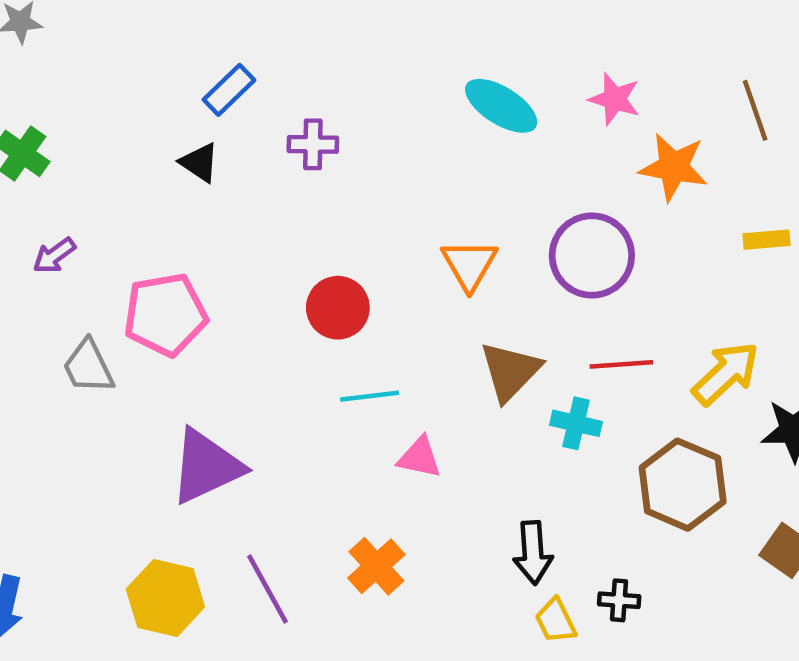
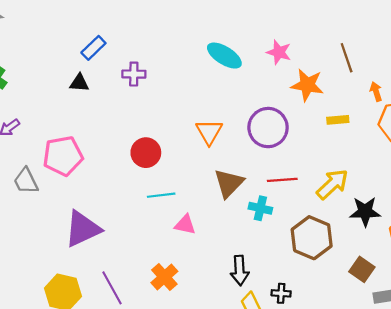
black triangle: (199, 163) -> (79, 83), turned -30
yellow rectangle: (767, 240) -> (338, 120), moved

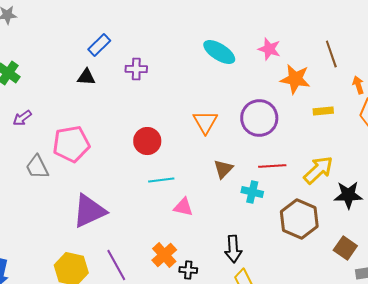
brown triangle: (229, 183) -> (223, 169), size x0.7
black cross: (281, 293) -> (188, 270), moved

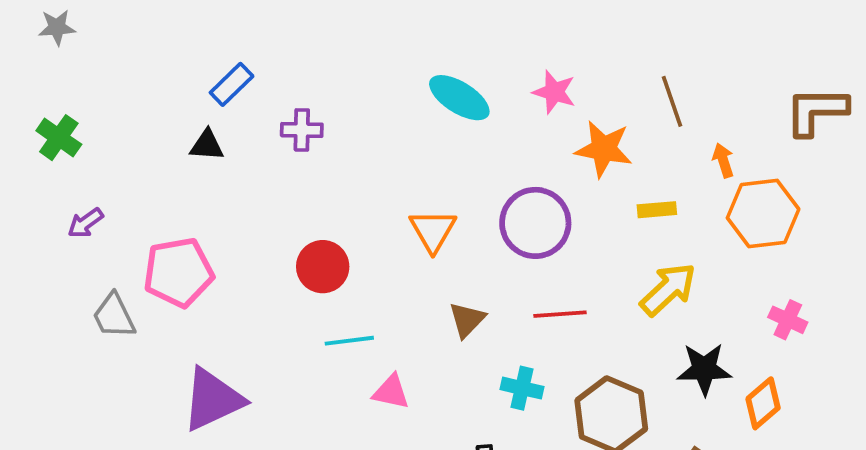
yellow arrow: (318, 170) -> (668, 289), moved
cyan cross: (252, 192) -> (522, 388), moved

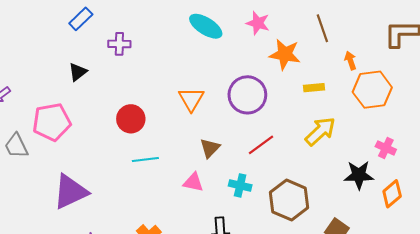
black triangle: (207, 145) -> (78, 72), moved, turned -42
red line: (560, 314) -> (261, 145), turned -32
black star: (704, 369) -> (359, 175), moved
pink triangle: (391, 392) -> (193, 182), moved
orange diamond: (763, 403) -> (392, 194), moved

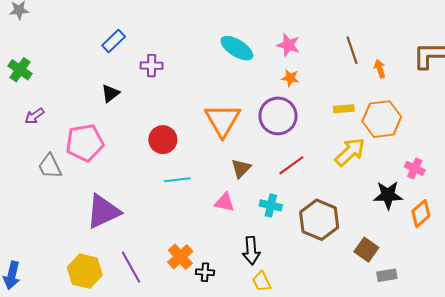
orange star: (285, 54) -> (290, 78), moved, size x0.6
orange arrow: (350, 61) -> (380, 69), moved
orange hexagon: (372, 90) -> (382, 119), moved
orange triangle: (191, 99) -> (222, 120), size x1.4

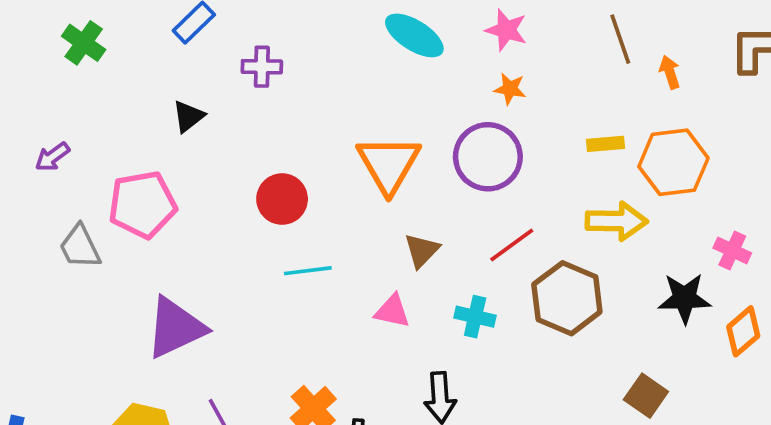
green cross: (20, 70) -> (84, 43), moved
yellow arrow: (350, 152) -> (617, 221), turned 44
brown hexagon: (319, 220) -> (567, 298), moved

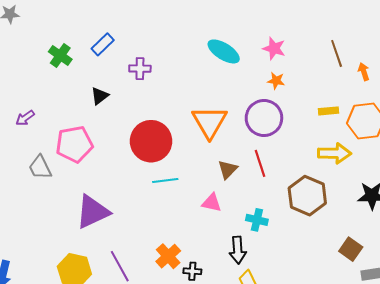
green cross: (84, 43) -> (60, 55), moved
red circle: (282, 199) -> (151, 141), size x1.5
red line: (512, 245) -> (260, 163), moved, turned -72
cyan cross: (475, 317) -> (257, 220), moved

